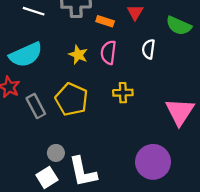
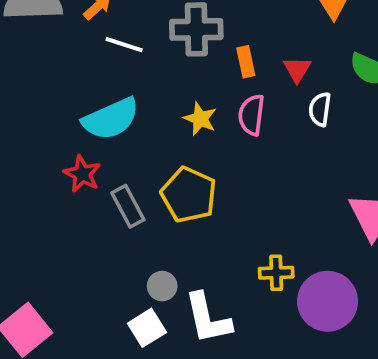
red triangle: (135, 12) -> (297, 69), moved
orange rectangle: (105, 21) -> (246, 62), turned 60
yellow cross: (123, 93) -> (276, 273), moved

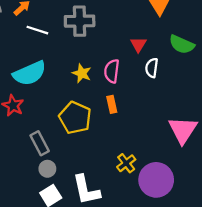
orange rectangle: (246, 62) -> (112, 104), moved
gray rectangle: (128, 206) -> (40, 143), moved
yellow cross: (276, 273) -> (126, 163), turned -36
gray circle: (162, 286) -> (47, 169), moved

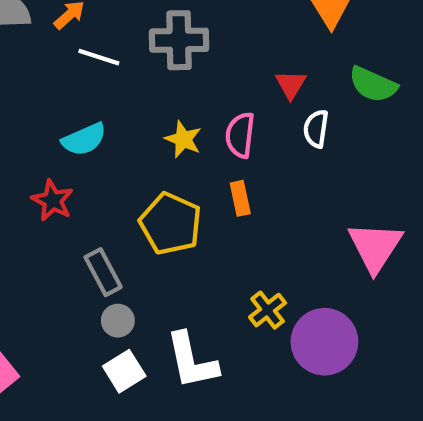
cyan semicircle: (30, 73) -> (84, 139), size x0.7

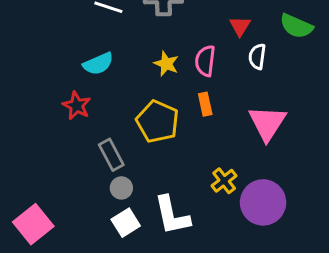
pink triangle: (375, 247) -> (267, 123), moved

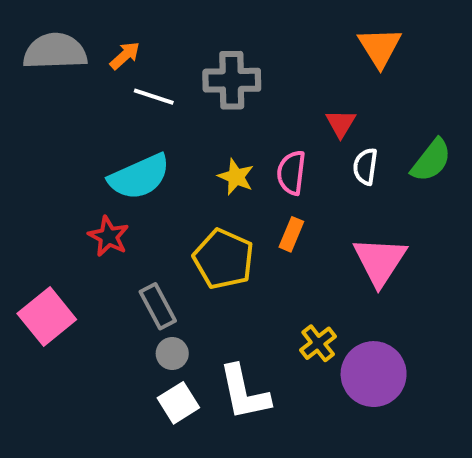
green semicircle: (296, 26) -> (431, 160), moved, turned -76
cyan semicircle: (98, 64) -> (139, 177), size x1.4
orange rectangle: (205, 104) -> (291, 234), turned 35
pink square: (33, 224) -> (47, 317), moved

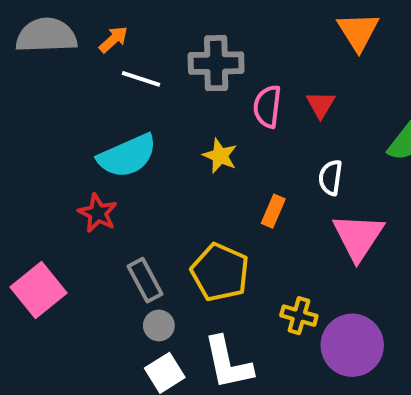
white semicircle: (365, 166) -> (331, 178), moved
pink semicircle: (291, 173) -> (267, 106), moved
yellow pentagon: (224, 259) -> (220, 272), moved
yellow cross: (318, 343) -> (299, 316), turned -36

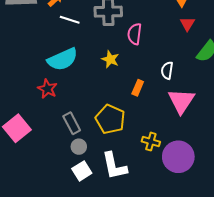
red triangle: (321, 105) -> (187, 24), moved

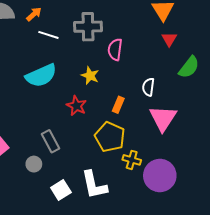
red star: (47, 89) -> (77, 106), moved
yellow pentagon: (110, 119) -> (110, 137), moved
gray circle: (79, 147) -> (34, 164), moved

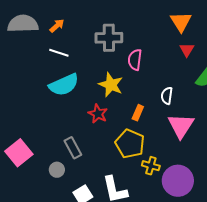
white line: (48, 35) -> (59, 53), moved
yellow star: (90, 76) -> (111, 85), size x1.4

